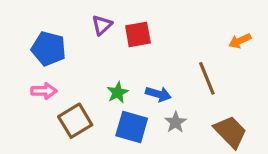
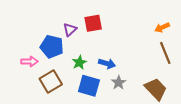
purple triangle: (102, 25) -> (70, 30), moved
blue pentagon: (49, 49) -> (52, 47), moved
brown line: (207, 78) -> (165, 53), moved

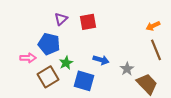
purple triangle: (70, 30) -> (61, 19), moved
green star: (79, 62) -> (66, 63), moved
gray star: (119, 83) -> (127, 69), moved

